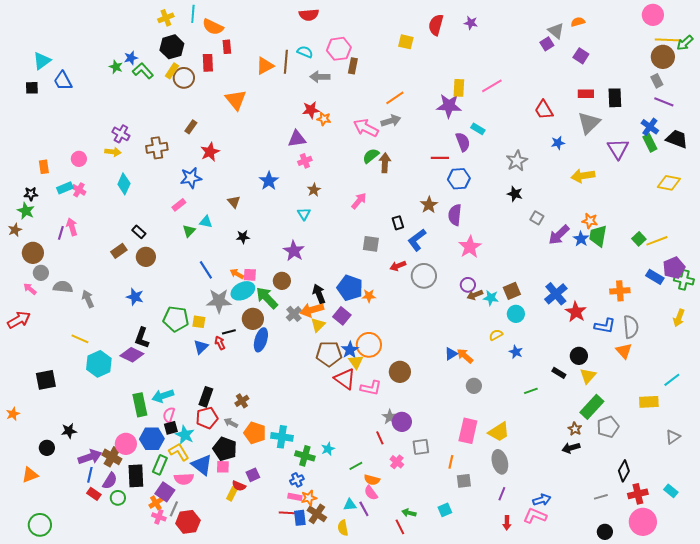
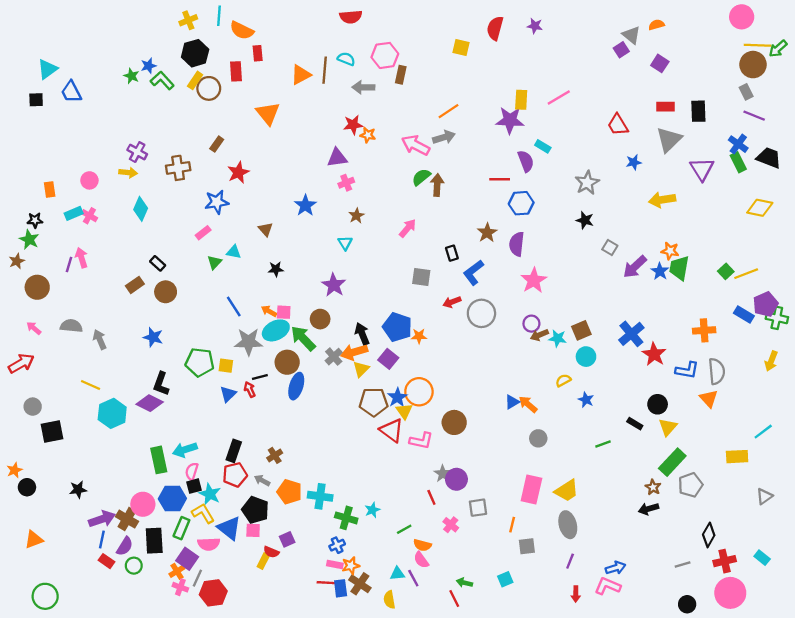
gray circle: (41, 273) -> (33, 407), moved
black circle: (47, 448) -> (27, 487), moved

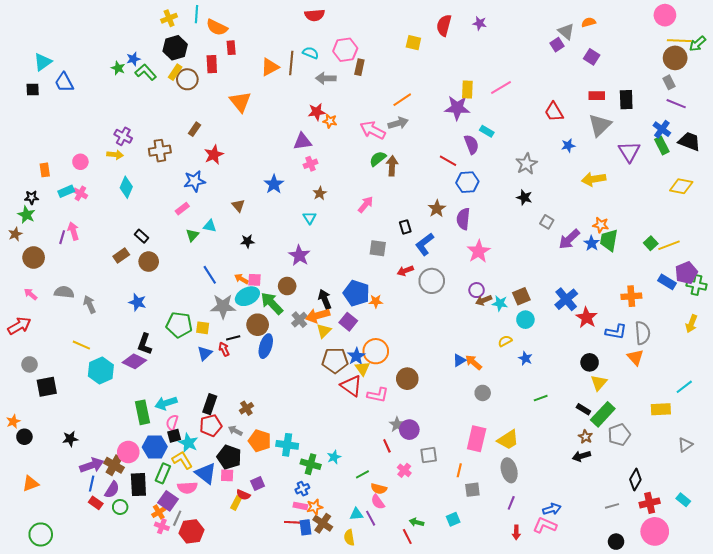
red line: (500, 179) -> (448, 161), turned 30
black rectangle: (635, 424) -> (583, 409), moved

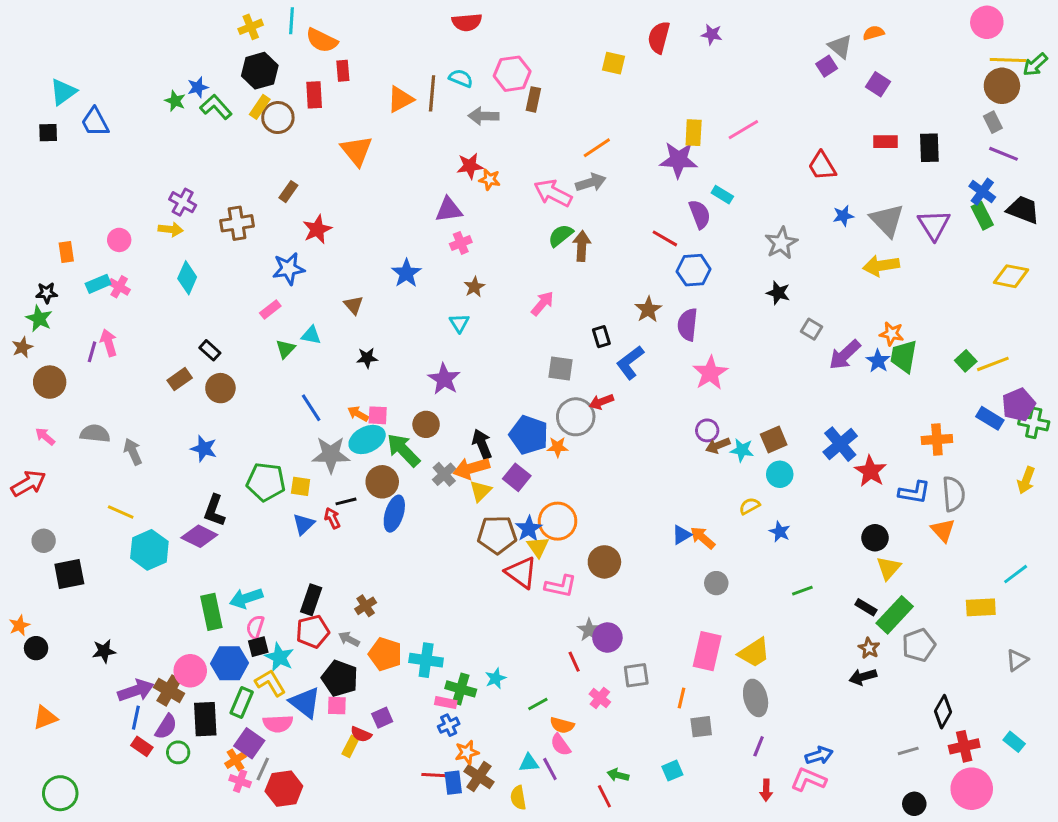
gray triangle: (600, 125) -> (887, 220), moved, turned -30
gray circle: (432, 281) -> (576, 417), moved
pink rectangle: (300, 506) -> (446, 703), moved

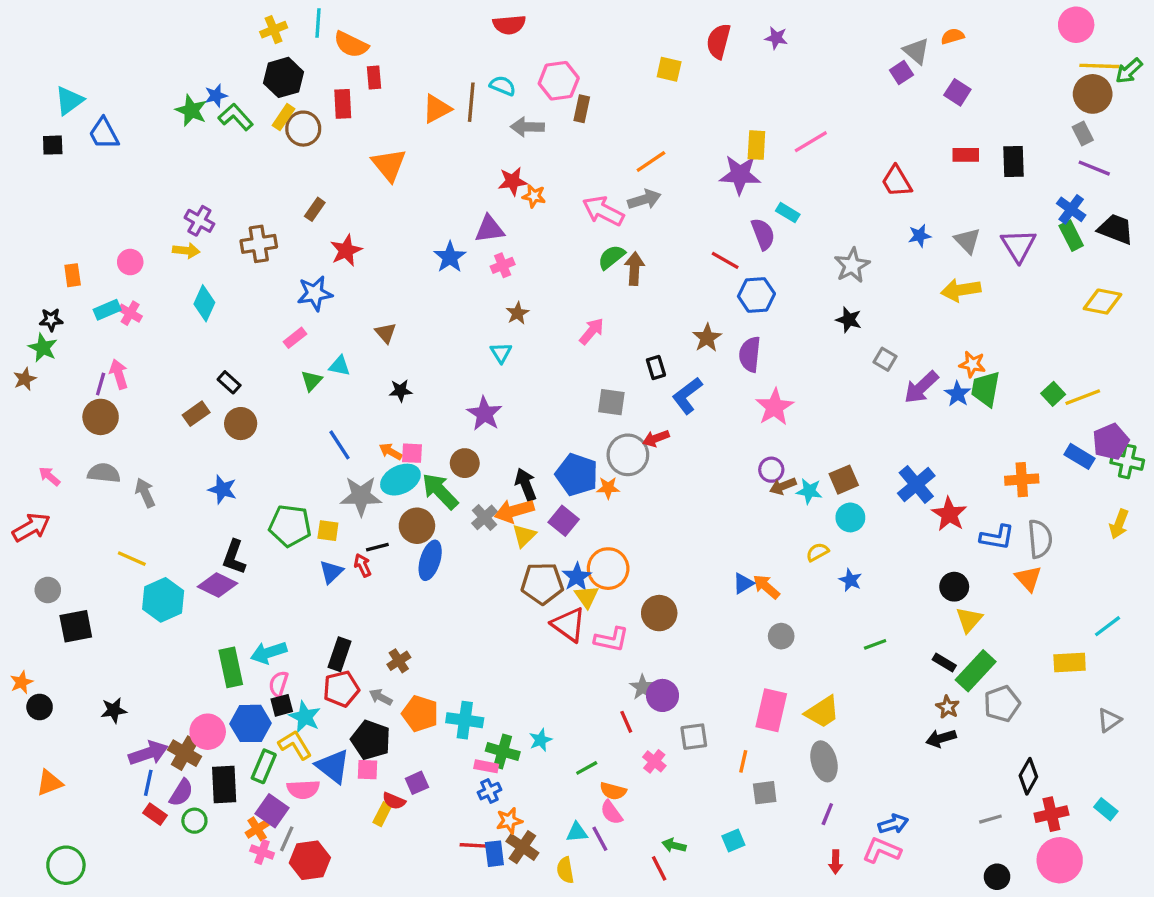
green star: (175, 101) -> (191, 110), size x1.4
gray triangle: (887, 220) -> (967, 241), size x0.7
blue star: (406, 273) -> (450, 257), moved
brown circle: (50, 382) -> (101, 417), moved

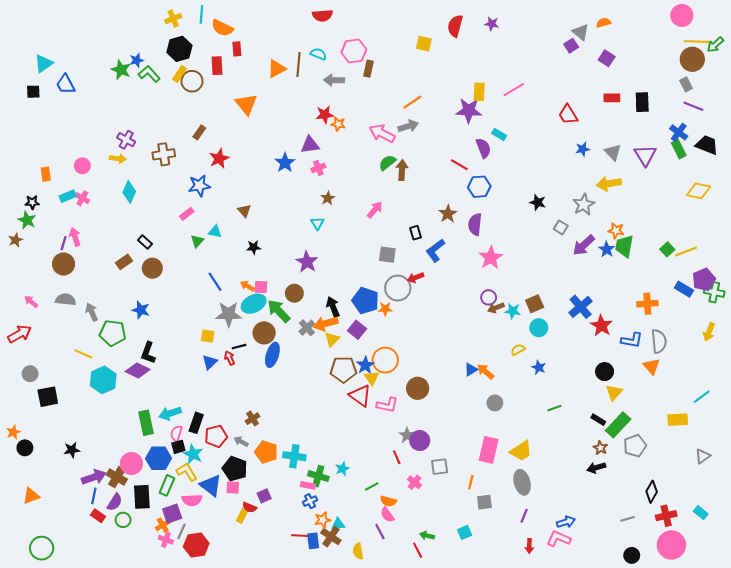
gray star: (852, 265) -> (584, 204), moved
green pentagon: (290, 526) -> (113, 333), moved
black rectangle: (339, 654) -> (196, 423), moved
purple square: (272, 811) -> (172, 514), turned 36
cyan triangle: (577, 832) -> (338, 524), moved

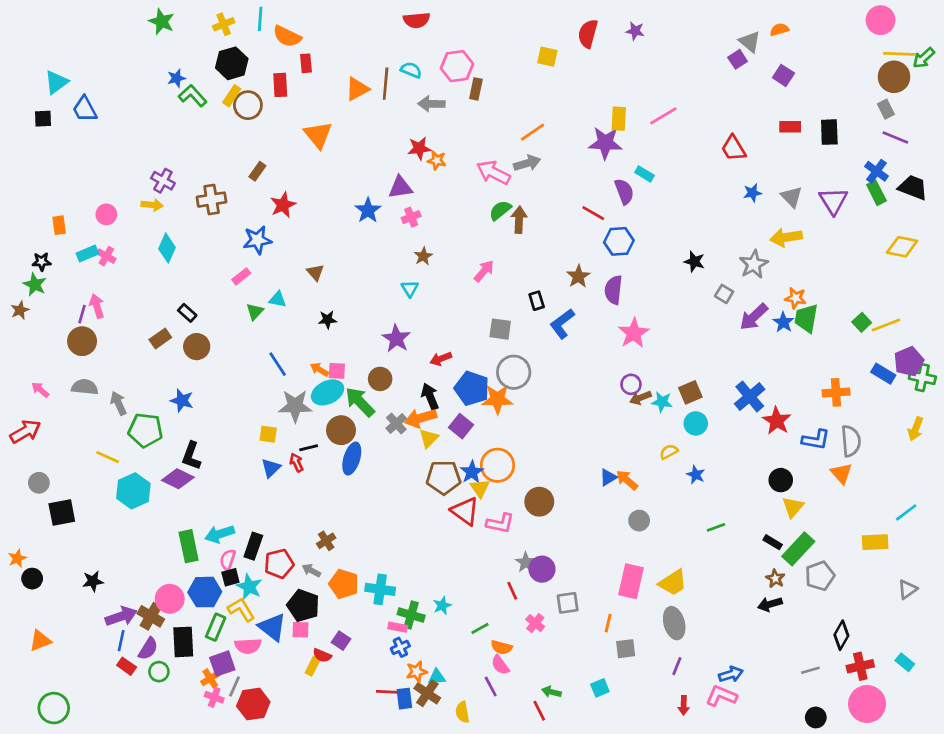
green star: (121, 70) -> (162, 22), moved
red arrow: (416, 278) -> (441, 359), moved
orange star: (385, 309) -> (497, 399), size x1.6
purple square: (264, 496) -> (341, 641), turned -32

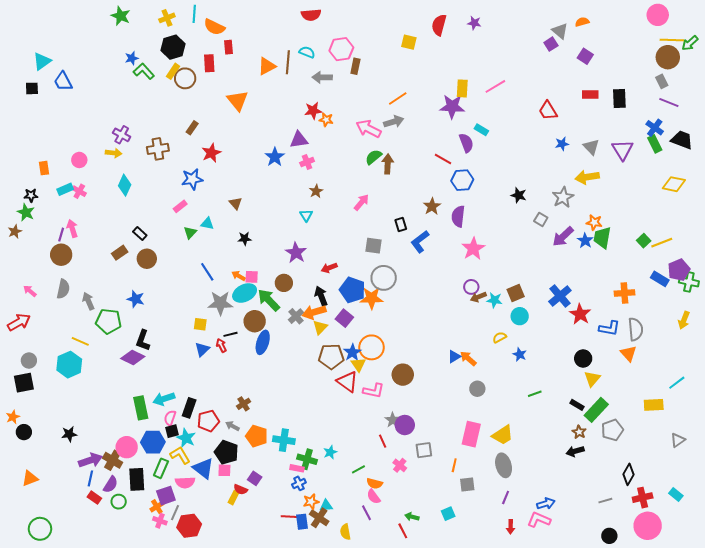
gray semicircle: (85, 387) -> (63, 289), turned 96
cyan hexagon: (133, 491) -> (69, 365), moved
black square: (62, 512) -> (24, 383), moved

